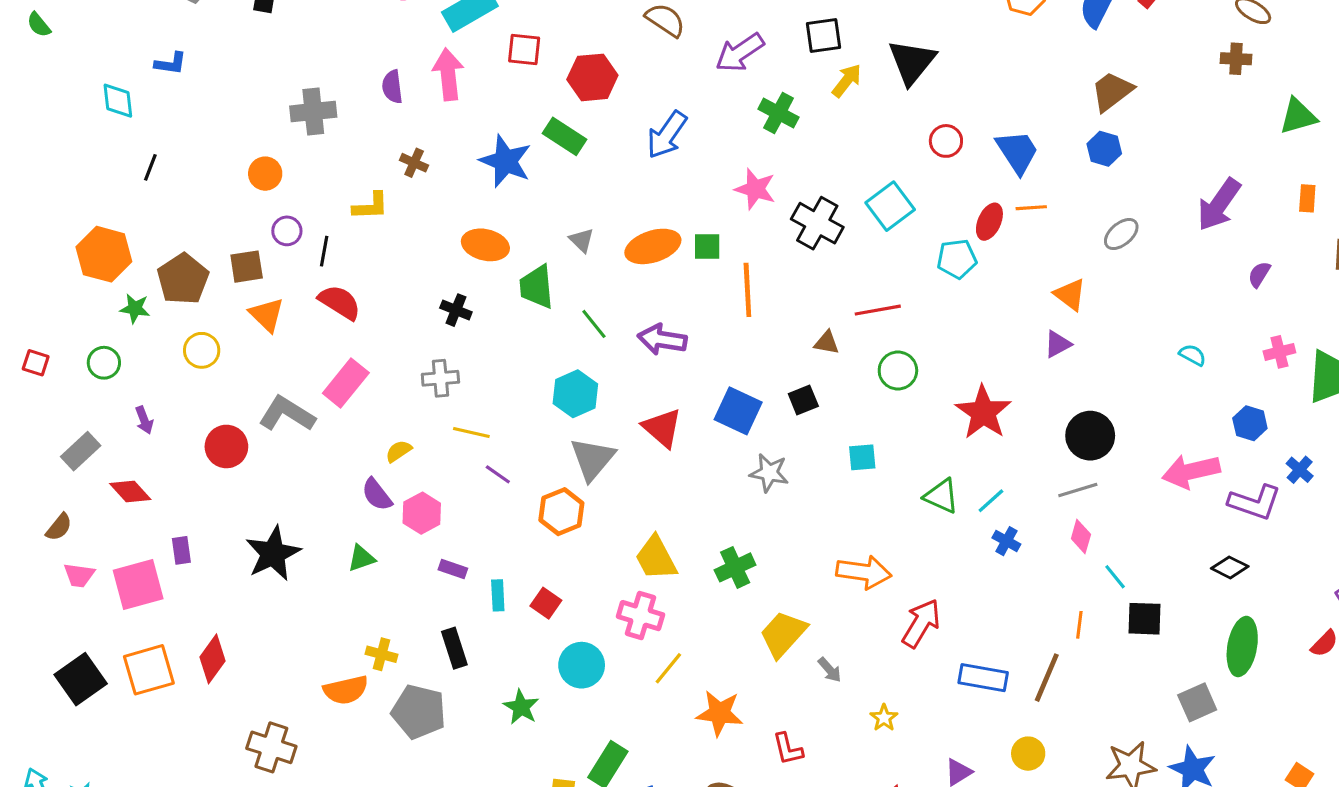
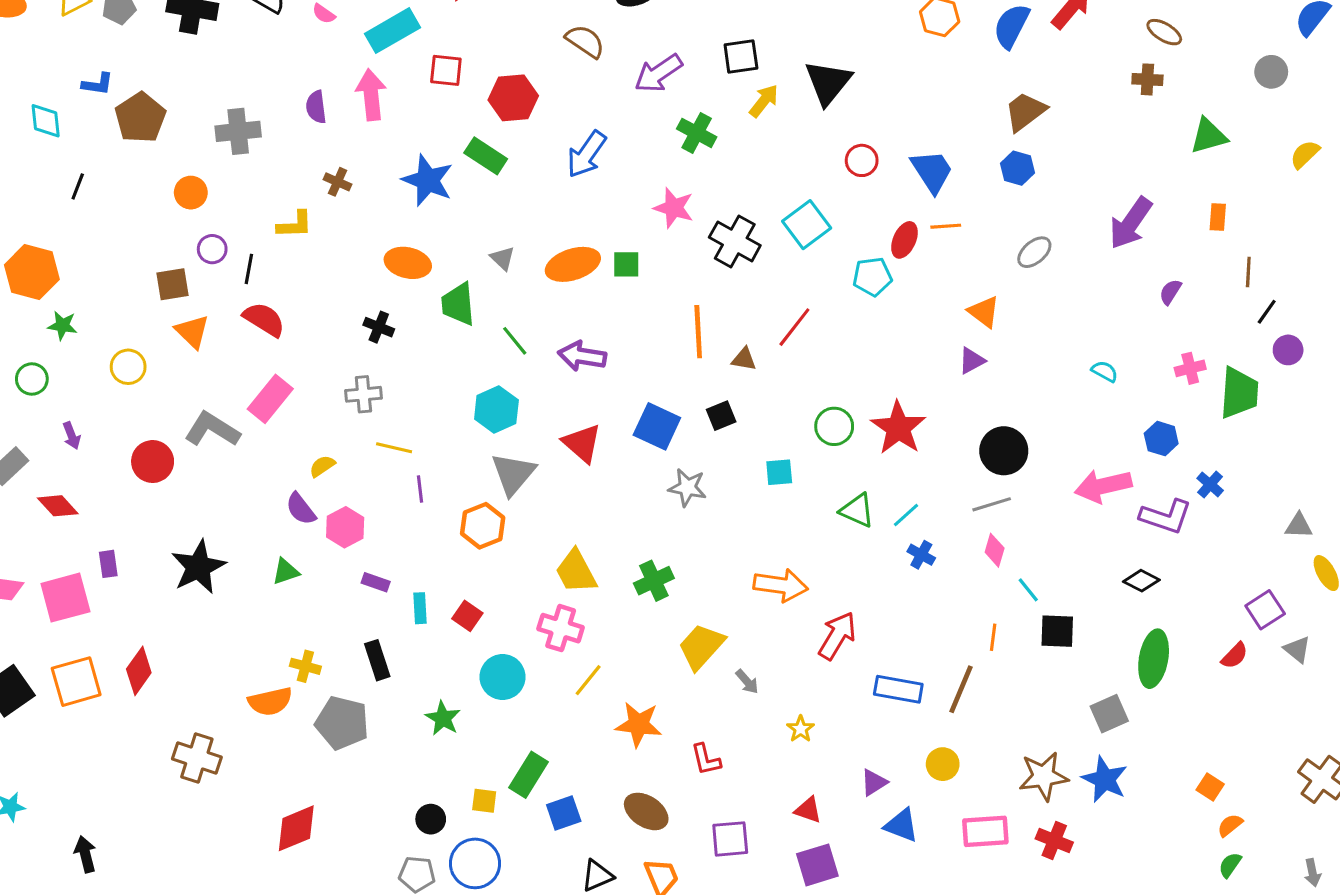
brown pentagon: (183, 279) -> (140, 118), moved
orange line: (747, 290) -> (698, 332), moved
red line: (878, 310) -> (794, 327), turned -42
green circle: (898, 371) -> (834, 426), moved
purple line: (498, 474) -> (420, 489), turned 48

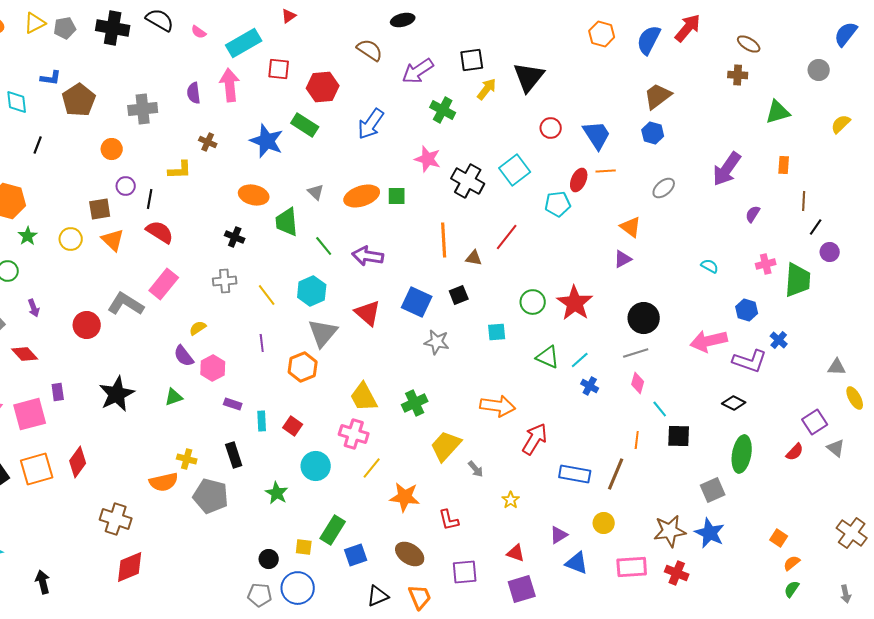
green star: (62, 326) -> (28, 236), turned 30
yellow circle: (128, 367) -> (71, 239), moved
yellow line: (394, 448) -> (267, 295), moved, turned 40
red diamond: (296, 828) -> (130, 567), moved

